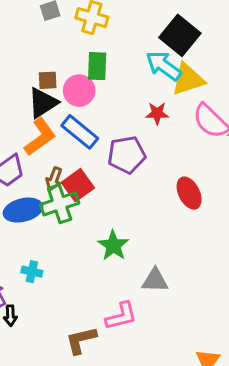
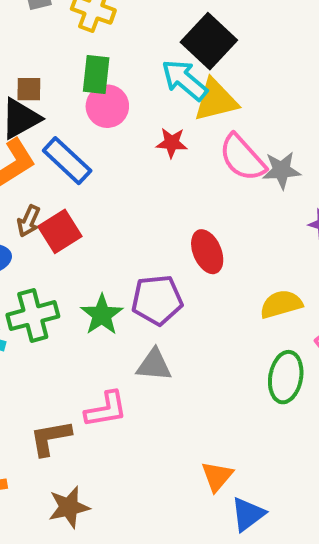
pink circle: (79, 91) -> (107, 106), moved
purple pentagon: (127, 155) -> (157, 300), moved
green cross: (60, 204) -> (33, 316), moved

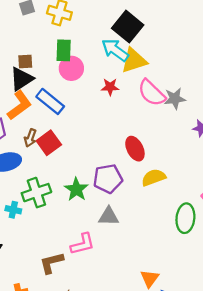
yellow semicircle: (281, 304) -> (154, 177), moved

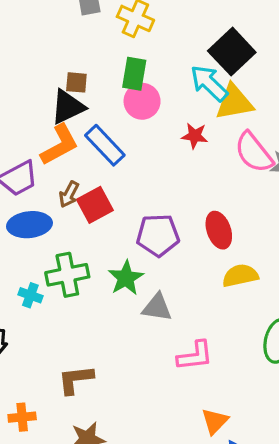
purple pentagon: (108, 179) -> (158, 235), moved
gray triangle: (109, 216) -> (157, 307), moved
pink L-shape: (83, 244) -> (195, 356), moved

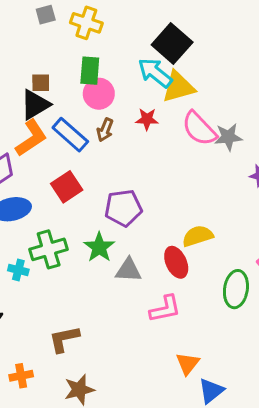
brown arrow: (69, 194) -> (105, 130), moved
red ellipse: (219, 230) -> (176, 262), moved

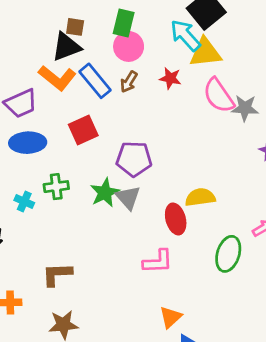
orange L-shape: (31, 138) -> (57, 78), turned 63
green cross: (49, 249) -> (56, 187), size x0.7
gray triangle: (128, 270) -> (128, 198), moved, turned 36

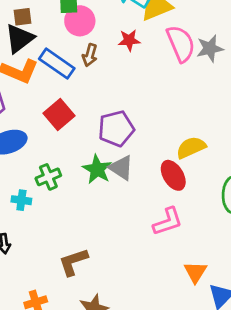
pink semicircle: (219, 96) -> (181, 44), turned -153

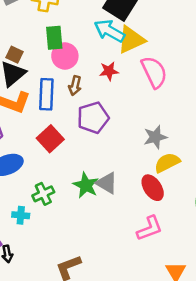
brown square: (22, 17) -> (15, 55), turned 35
gray star: (210, 48) -> (155, 137), moved
blue rectangle: (57, 64) -> (46, 94), turned 60
purple pentagon: (116, 129) -> (93, 118), moved

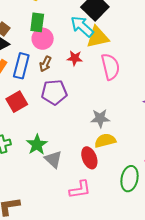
gray triangle: (107, 183) -> (53, 159), moved

